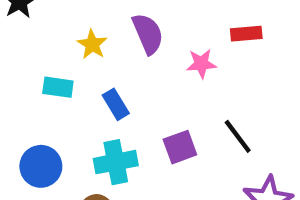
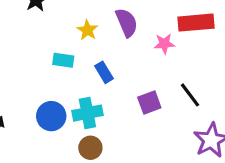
red rectangle: (246, 34) -> (196, 23), size x1.6
cyan cross: (116, 162) -> (87, 113), moved

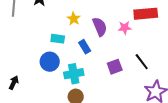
purple semicircle: (127, 23) -> (100, 27), moved
blue circle: (51, 116) -> (50, 62), moved

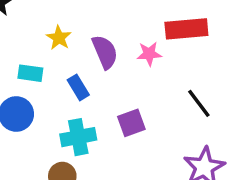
black line: (142, 62) -> (199, 103), moved
cyan cross: (74, 74) -> (78, 137), moved

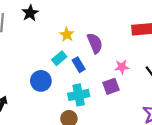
pink star: (149, 54) -> (122, 67), moved
cyan rectangle: (30, 73) -> (59, 58), moved, turned -48

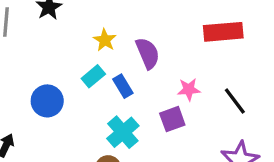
blue circle: (41, 81) -> (47, 101), moved
cyan cross: (79, 95) -> (123, 132), turned -30

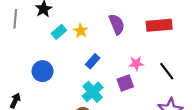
purple semicircle: (148, 53) -> (117, 24), moved
cyan rectangle: (93, 76) -> (59, 32), moved
blue rectangle: (123, 86) -> (93, 61), turned 72

